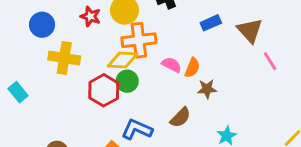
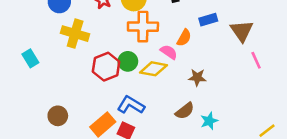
yellow diamond: (123, 60) -> (154, 69), moved
orange semicircle: (192, 68) -> (184, 38), moved
brown semicircle: (180, 117) -> (185, 111), moved

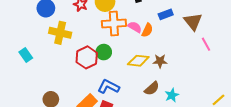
pink semicircle: (169, 52) -> (135, 27), moved
yellow diamond: (154, 69) -> (138, 61), moved

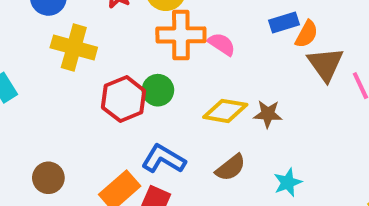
brown triangle: (193, 22) -> (325, 64), moved
orange semicircle: (147, 30) -> (307, 34), moved
brown semicircle: (152, 88) -> (231, 168), moved

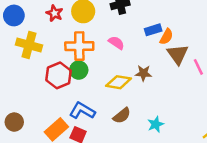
orange cross: (181, 35) -> (79, 46), moved
brown star: (268, 114) -> (143, 73), moved

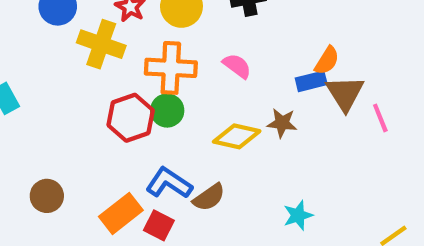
blue rectangle: (153, 30) -> (311, 81), moved
yellow cross: (29, 45) -> (101, 44), moved
brown semicircle: (122, 116) -> (209, 197), moved

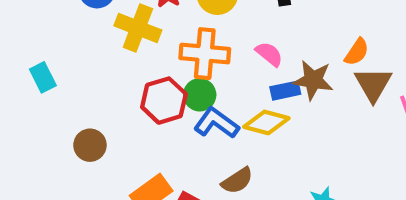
blue rectangle: (311, 81) -> (285, 91), moved
brown star: (282, 123) -> (313, 80), moved, size x1.4
blue L-shape: (169, 183) -> (216, 123), moved
brown circle: (47, 196) -> (90, 145), moved

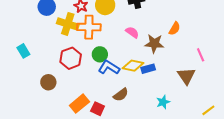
orange cross: (205, 54) -> (89, 27), moved
brown triangle: (373, 84) -> (186, 76), moved
blue rectangle: (285, 91) -> (148, 69), moved
red hexagon: (164, 101) -> (71, 58), moved

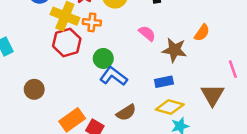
orange cross: (89, 27) -> (92, 22), size x0.6
red hexagon: (71, 58) -> (67, 42), moved
yellow diamond: (133, 66) -> (170, 107), moved

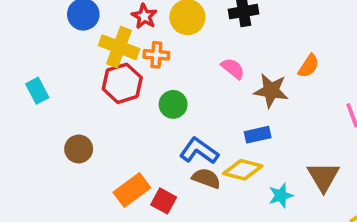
blue L-shape: (114, 76) -> (199, 151), moved
brown triangle: (212, 95) -> (323, 177), moved
yellow diamond: (170, 107) -> (243, 170), moved
brown semicircle: (126, 113) -> (206, 178), turned -126

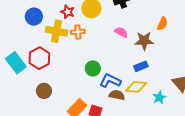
red hexagon: (122, 83) -> (39, 58), moved
cyan rectangle: (37, 91) -> (16, 63), size x1.5
green circle: (173, 104) -> (93, 68), moved

